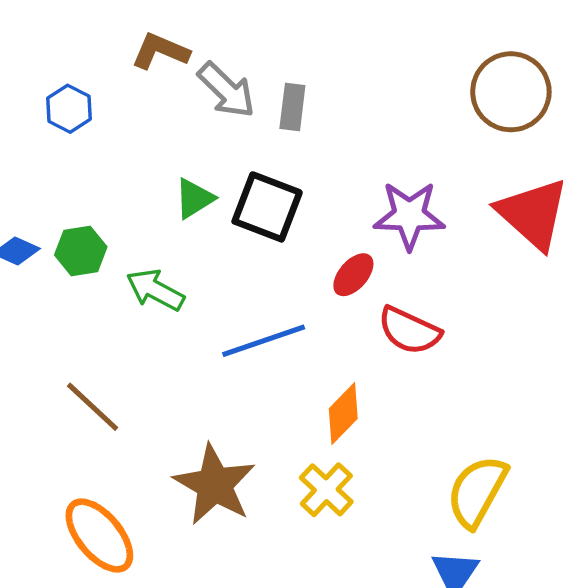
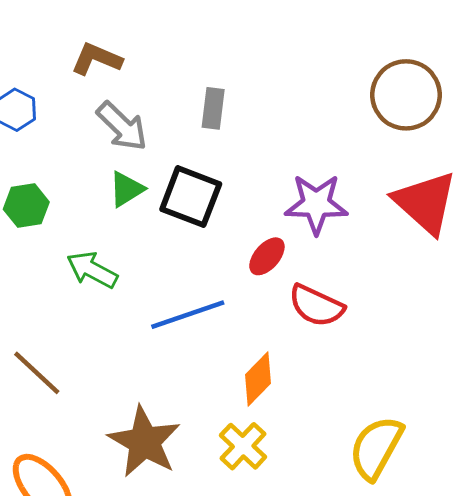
gray arrow: (226, 90) -> (122, 126), moved
green hexagon: (81, 251) -> (26, 206), moved

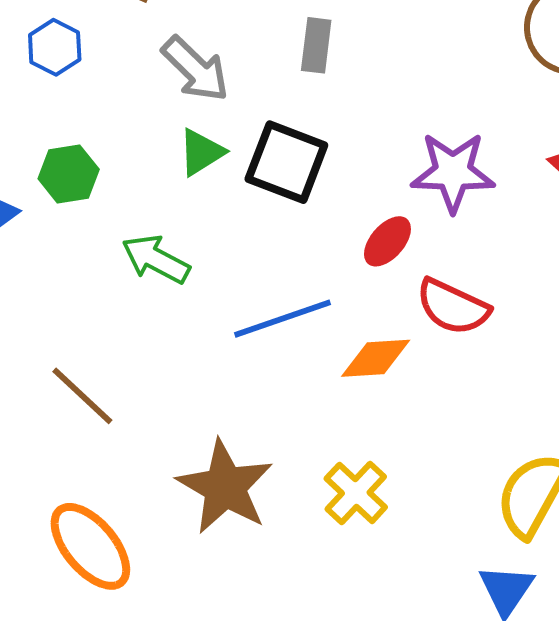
orange diamond: (258, 379) -> (376, 358), moved, turned 42

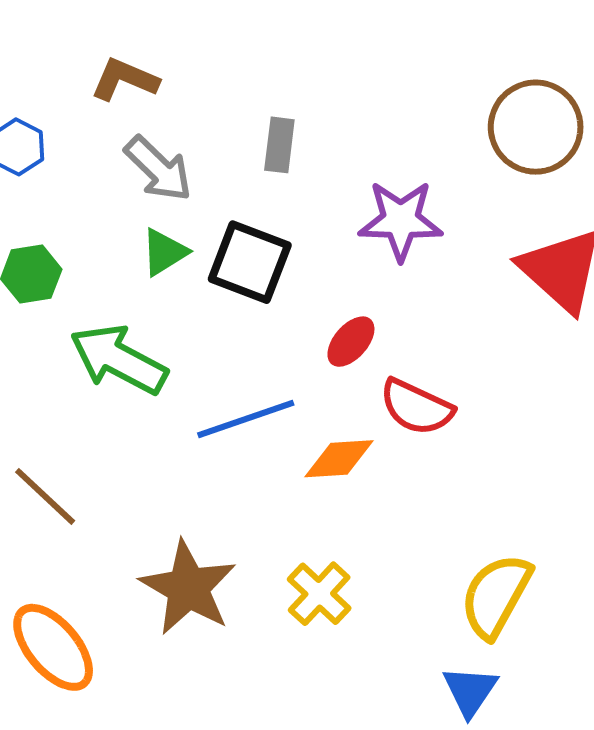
purple star: (453, 172) -> (401, 220), moved
green arrow: (156, 259) -> (119, 359), size x1.4

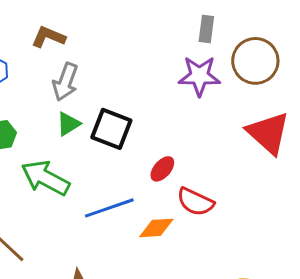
gray rectangle: (279, 145) -> (206, 29), moved
gray arrow: (158, 169) -> (65, 82), turned 66
purple star: (401, 220) -> (199, 76), moved

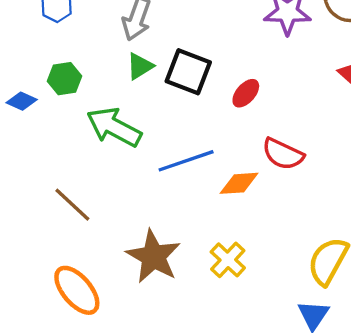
red ellipse: (162, 169) -> (246, 93), moved

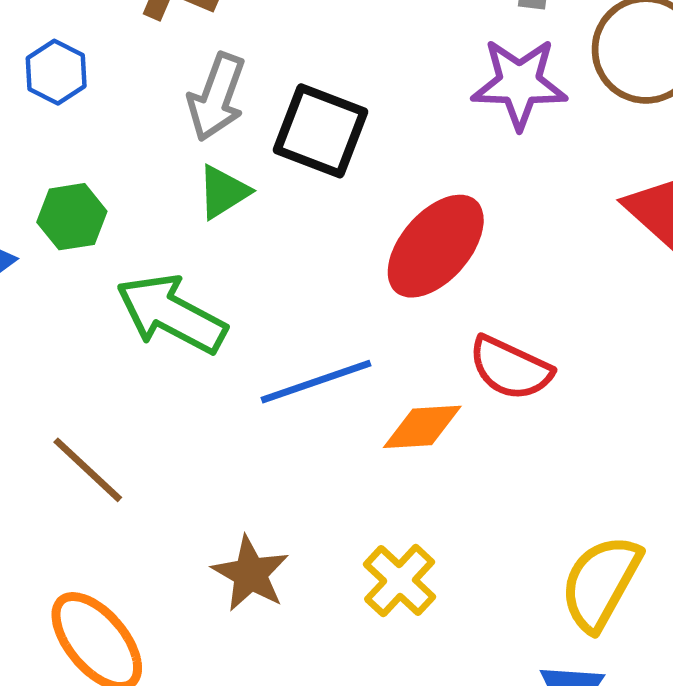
black square: (188, 72) -> (320, 131), moved
red ellipse: (246, 93) -> (436, 246), size x1.8
brown star: (153, 256) -> (250, 574), size x0.7

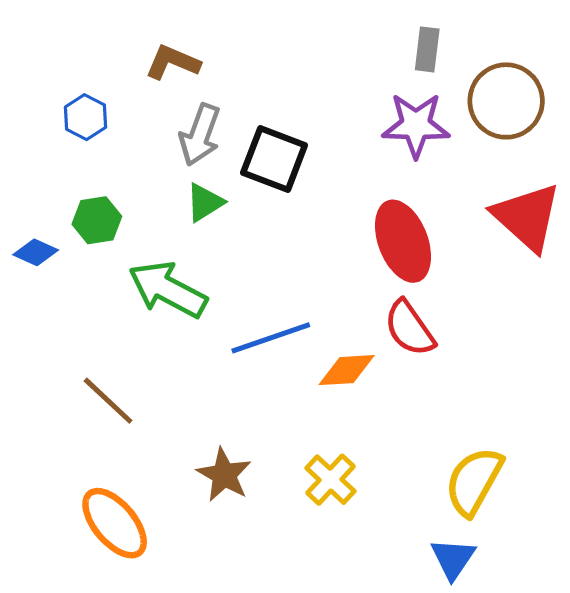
red ellipse: (436, 246) -> (403, 241), moved, turned -62
red semicircle: (510, 368) -> (409, 328), turned 30

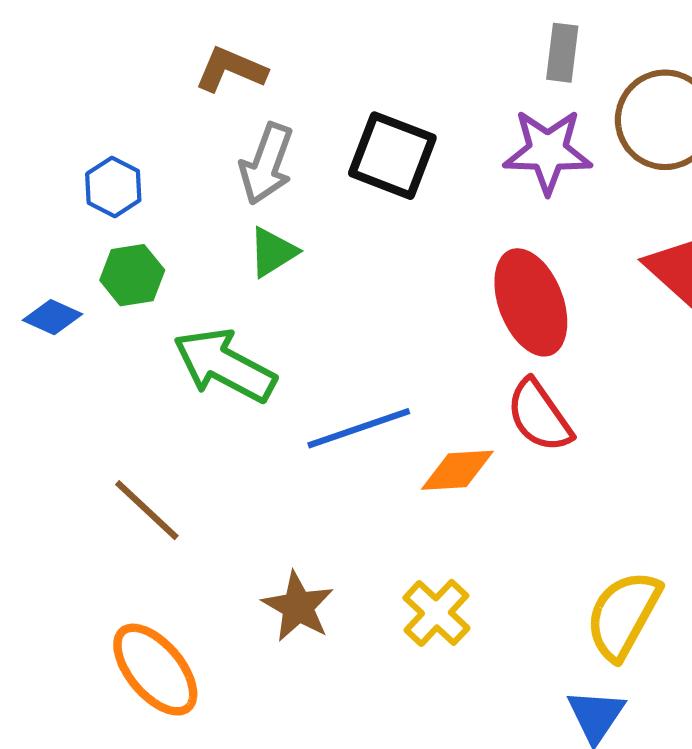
blue hexagon: (86, 117) -> (113, 187), moved
black square: (274, 159) -> (392, 156), moved

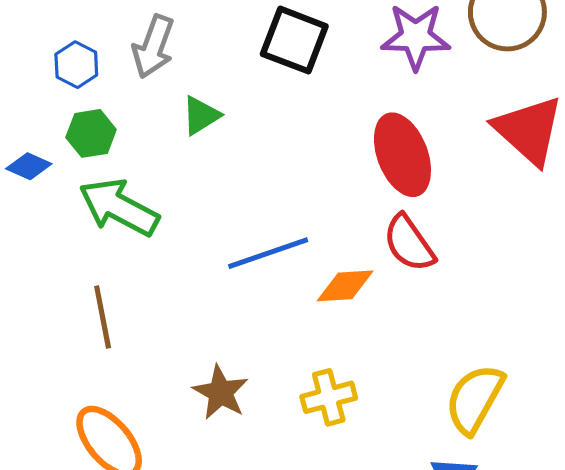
gray arrow: (266, 164) -> (153, 47), moved
green arrow: (225, 365) -> (119, 207), moved
brown line: (147, 510) -> (103, 317), turned 36
yellow cross: (436, 613) -> (329, 397), turned 32

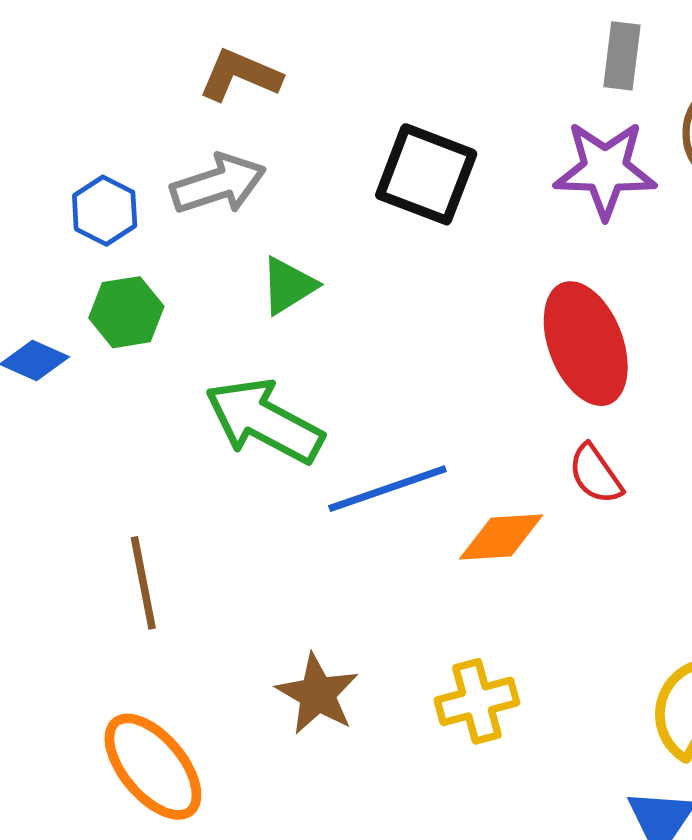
gray arrow: (153, 47) -> (218, 184), turned -128
green arrow: (119, 207) -> (264, 421), moved
red semicircle: (409, 243) -> (595, 474), size x0.7

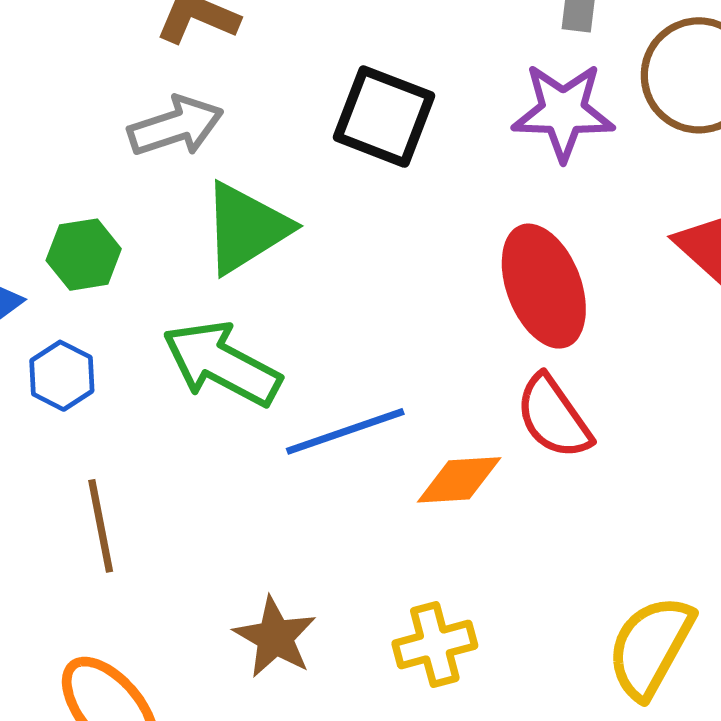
blue hexagon: (105, 211) -> (62, 376), moved
green triangle: (288, 286) -> (246, 228), size x1.6
red semicircle: (595, 474) -> (553, 417), size x1.4

